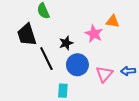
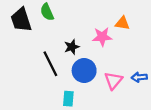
pink star: (94, 34) -> (102, 37), turned -30
black trapezoid: (27, 35) -> (21, 20), moved

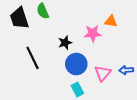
black line: (50, 64) -> (33, 58), moved
cyan rectangle: (68, 99) -> (77, 89), moved, turned -32

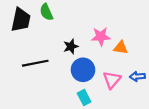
black trapezoid: (19, 18) -> (21, 20), turned -150
orange triangle: (111, 21) -> (121, 48), moved
black line: (33, 58) -> (35, 63), turned -75

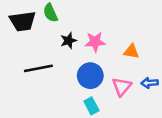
black trapezoid: (21, 20) -> (23, 21), turned 70
pink star: (101, 36) -> (95, 42), moved
black star: (71, 46) -> (69, 41), moved

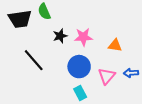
black line: (38, 68) -> (34, 60), turned 60

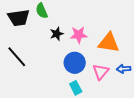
orange triangle: (115, 45) -> (109, 43), size x1.6
black line: (34, 60) -> (17, 57), moved

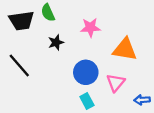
black star: (57, 34) -> (56, 42), moved
pink star: (79, 35) -> (90, 28), moved
blue arrow: (124, 69) -> (142, 100), moved

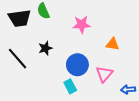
black star: (56, 42) -> (45, 48), moved
orange triangle: (125, 49) -> (113, 44), size x0.6
cyan rectangle: (87, 101) -> (70, 86), moved

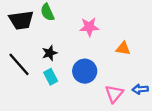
pink triangle: (104, 74) -> (114, 94), moved
cyan rectangle: (70, 86) -> (51, 77), moved
blue arrow: (128, 90) -> (140, 89), moved

